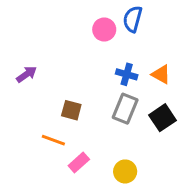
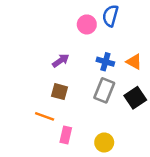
purple arrow: (26, 74) -> (61, 60), moved
pink rectangle: (79, 163) -> (66, 135), turned -35

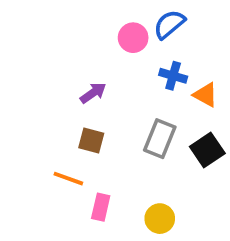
blue semicircle: (110, 16) -> (169, 24), turned 35
blue cross: (105, 62) -> (173, 76), moved

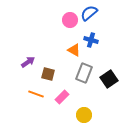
purple arrow: (93, 93) -> (28, 62), moved
orange triangle: (205, 95) -> (74, 50), moved
pink rectangle: (101, 207) -> (62, 97), moved, turned 32

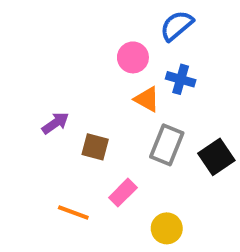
pink circle: (70, 20) -> (133, 57), moved
orange line: (36, 94) -> (73, 212), moved

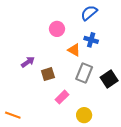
pink circle: (133, 57) -> (57, 29), moved
brown square: (95, 147) -> (48, 74), turned -32
orange line: (73, 212) -> (13, 115), moved

